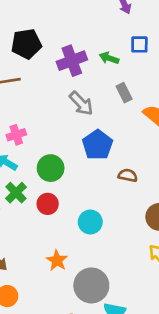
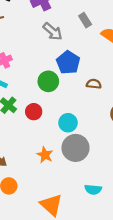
green circle: (51, 168) -> (48, 81), moved
gray circle: (91, 285) -> (76, 148), moved

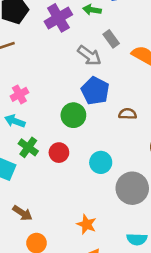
gray arrow: (53, 31) -> (89, 56), moved
gray circle: (76, 148) -> (132, 188), moved
orange star: (45, 155) -> (86, 224), moved

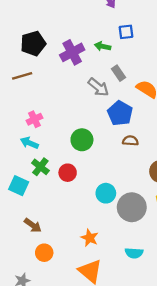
blue pentagon: (95, 91) -> (120, 113), moved
cyan circle: (101, 162) -> (106, 193), moved

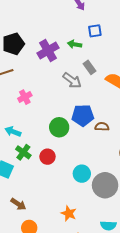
blue pentagon: (120, 113) -> (83, 115), moved, turned -30
pink cross: (34, 119) -> (25, 97), moved

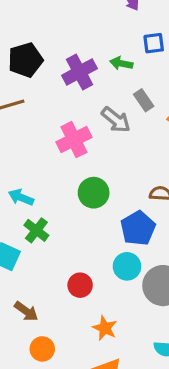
pink cross: (25, 97) -> (74, 140), moved, size x1.5
blue pentagon: (83, 115) -> (138, 228), moved, turned -30
red circle: (47, 157) -> (80, 285), moved

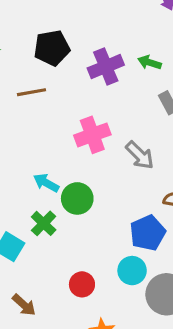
gray arrow: (116, 120) -> (140, 155), moved
green circle: (94, 193) -> (77, 198), moved
cyan arrow: (21, 197) -> (46, 183), moved

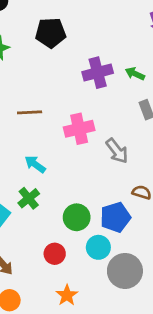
black pentagon: (52, 48) -> (51, 33), moved
brown line: (32, 92) -> (30, 112), moved
green circle: (77, 198) -> (77, 217), moved

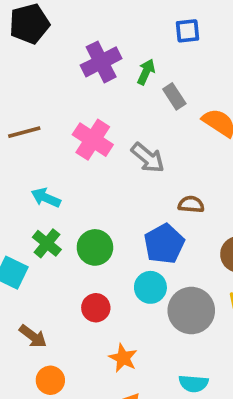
green arrow: (135, 74) -> (146, 72), moved, turned 102
pink cross: (79, 129) -> (93, 140), turned -32
green circle: (77, 217) -> (95, 247), moved

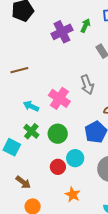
green arrow: (146, 72) -> (85, 26), moved
pink cross: (93, 140) -> (59, 98), moved
gray arrow: (148, 158) -> (87, 85), turned 30
cyan circle: (150, 287) -> (75, 158), moved

